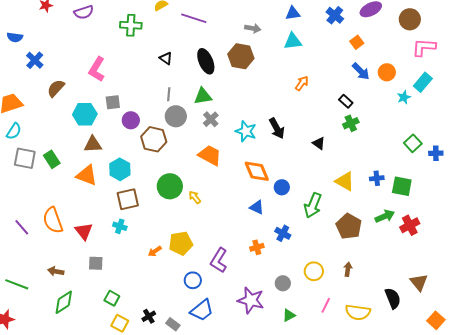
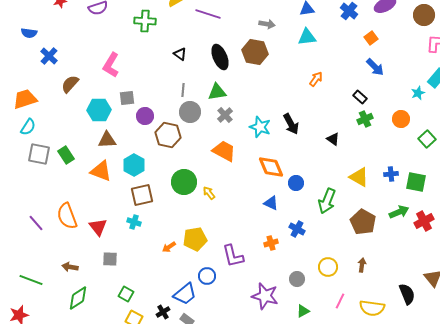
orange circle: (387, 72) -> (401, 119), moved
purple L-shape: (219, 260) -> (233, 256), turned -45
blue trapezoid: (202, 310) -> (185, 294), moved

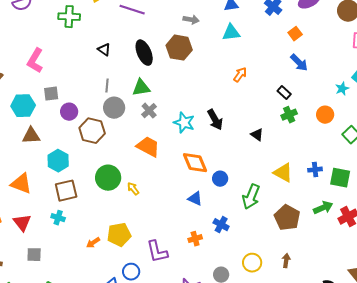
orange triangle: (101, 171) -> (21, 184), moved

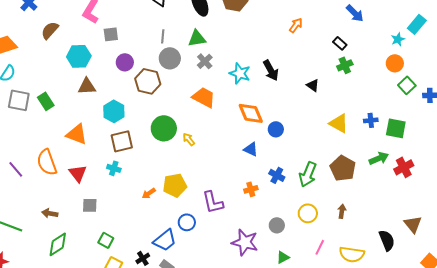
gray square: (51, 94) -> (111, 34), moved
orange circle: (325, 115) -> (395, 63), moved
green arrow: (251, 197) -> (308, 174), moved

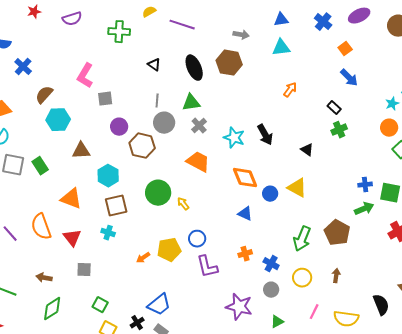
cyan hexagon: (79, 56) -> (58, 120), moved
yellow triangle: (339, 123) -> (297, 188), moved
green arrow: (379, 158) -> (364, 209), moved
blue cross: (277, 175) -> (271, 264), moved
blue circle: (187, 222) -> (197, 239), moved

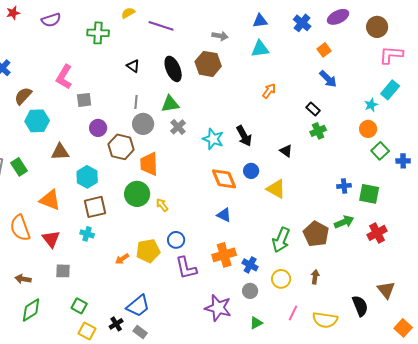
orange trapezoid: (198, 162) -> (149, 164), moved, turned -120
blue circle: (270, 194) -> (251, 171), moved
green arrow: (364, 209) -> (344, 222), moved
orange cross: (245, 254) -> (224, 255), size x1.6

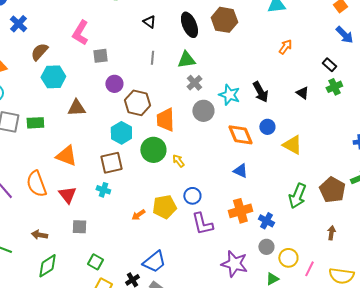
gray circle: (143, 124) -> (203, 111), moved
black triangle: (286, 151) -> (302, 93), moved
green rectangle: (19, 167) -> (35, 123), turned -60
cyan hexagon: (87, 177) -> (121, 133), moved
yellow circle: (281, 279) -> (288, 258), moved

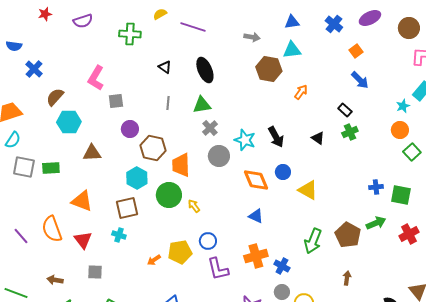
brown hexagon: (224, 20) -> (269, 69), moved

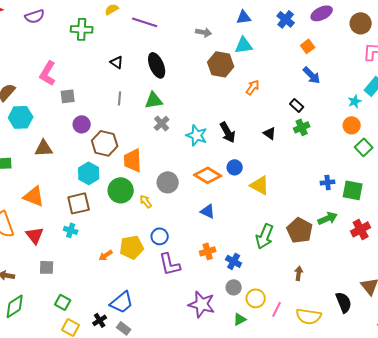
gray circle: (219, 156) -> (168, 182), moved
orange diamond: (256, 180) -> (208, 175), turned -36
orange cross: (256, 256) -> (208, 251), size x0.7

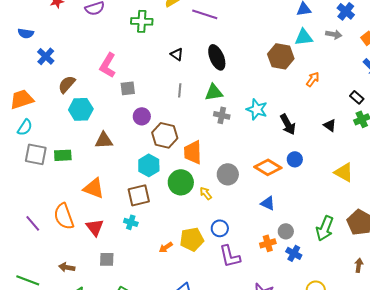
gray arrow: (204, 32) -> (334, 34), moved
gray cross: (162, 123) -> (222, 115), turned -35
cyan star: (197, 135) -> (257, 109), moved
yellow triangle: (260, 185) -> (344, 172), moved
gray circle: (234, 287) -> (286, 231), moved

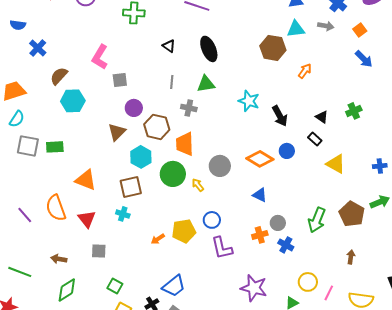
black rectangle: (357, 97) -> (315, 139), moved
gray cross: (222, 115) -> (189, 108), moved
brown triangle: (104, 140) -> (117, 132), moved, turned -42

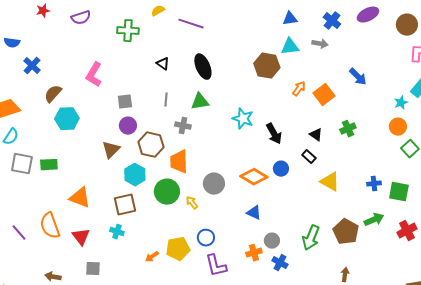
orange square: (360, 30) -> (324, 95), moved, size x1.5
gray square: (120, 80) -> (125, 102), moved

